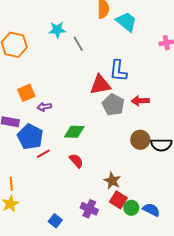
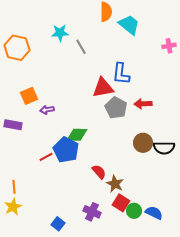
blue pentagon: (30, 137) -> (66, 150), moved
red semicircle: (76, 161) -> (99, 172), moved

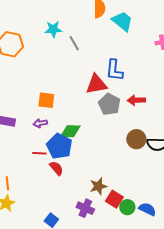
orange square: (29, 96) -> (46, 100), moved, turned 30
purple arrow: (47, 110) -> (40, 123), moved
red line: (46, 157) -> (39, 153), turned 32
red semicircle: (99, 172) -> (56, 168), moved
brown star: (115, 184) -> (98, 186), moved, turned 30

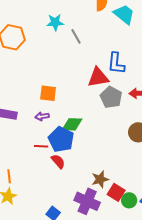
purple cross: (85, 208) -> (87, 201), size x1.4

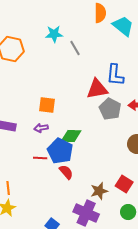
red semicircle: (58, 161) -> (66, 172), moved
red square: (116, 192) -> (124, 184), moved

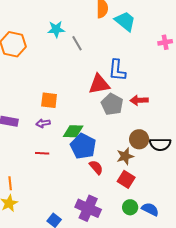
blue pentagon: (60, 151) -> (83, 146), moved
red semicircle: (66, 172) -> (96, 167), moved
brown star: (99, 191) -> (125, 156), moved

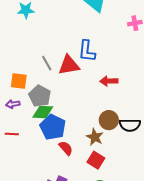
gray line: (77, 43) -> (47, 63), moved
gray pentagon: (112, 104) -> (40, 96), moved
brown star: (125, 156) -> (95, 137), turned -30

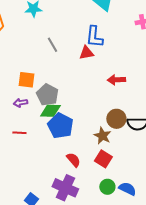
blue L-shape: (87, 51) -> (94, 37), moved
gray line: (47, 63) -> (52, 45), moved
red triangle: (69, 65) -> (86, 53), moved, size x0.7
red semicircle: (66, 148) -> (73, 160), moved

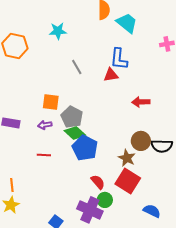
green diamond: (50, 111) -> (75, 133), turned 40
red square: (103, 159) -> (128, 181), size x1.4
green circle: (107, 187) -> (105, 200), moved

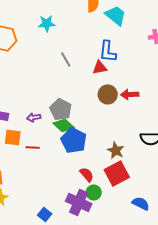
orange square: (51, 102) -> (13, 137), moved
brown circle: (141, 141) -> (108, 94), moved
red square: (128, 181) -> (117, 173), turned 30

